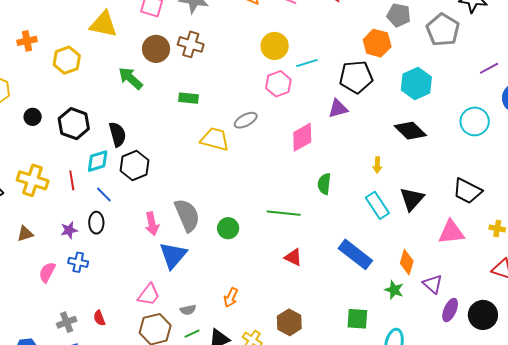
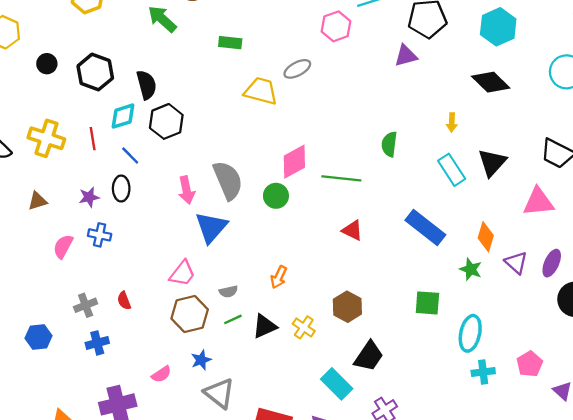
pink diamond: (302, 137) -> (294, 162), moved
purple ellipse: (450, 310) -> (552, 263), moved

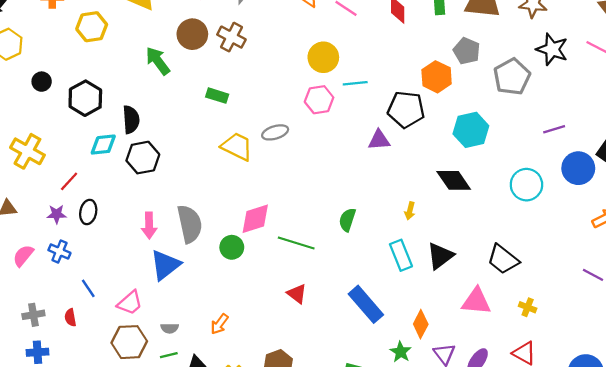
red line: (93, 139) -> (69, 181), moved, turned 40
blue line: (130, 155) -> (88, 288), moved

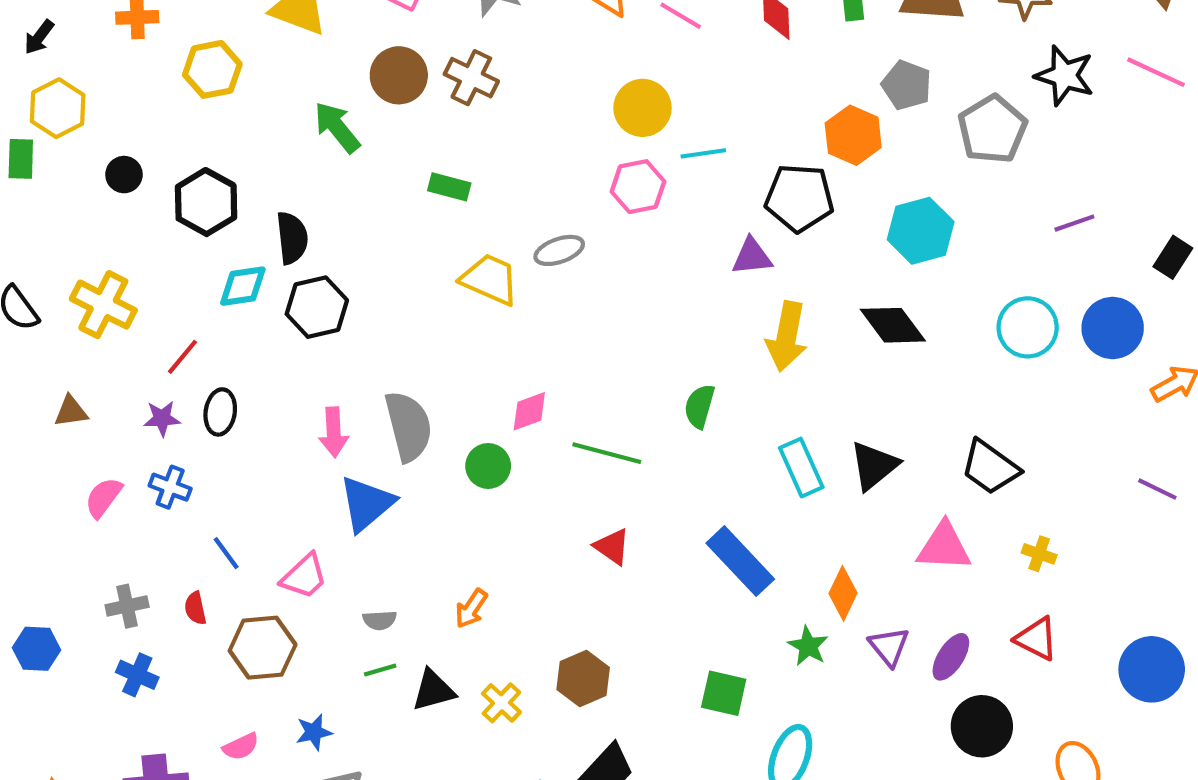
blue circle: (578, 168) -> (1113, 328), moved
yellow arrow: (410, 211) -> (787, 336), moved, size x2.0
pink diamond: (255, 219) -> (529, 411), size x0.7
brown hexagon: (129, 342) -> (263, 648), moved
blue cross: (37, 352) -> (137, 675), turned 30

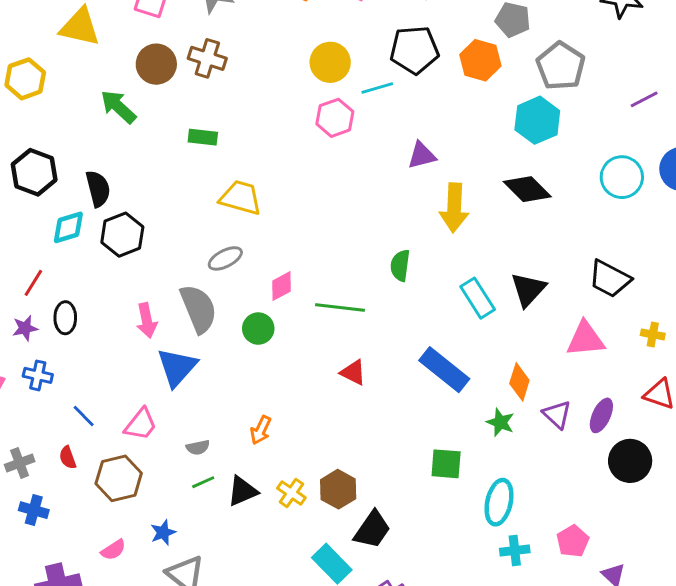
gray pentagon: (992, 129) -> (561, 66), moved
black pentagon: (799, 198) -> (414, 50), moved
gray ellipse: (559, 250) -> (225, 258), moved
brown hexagon: (583, 678) -> (338, 489), moved

